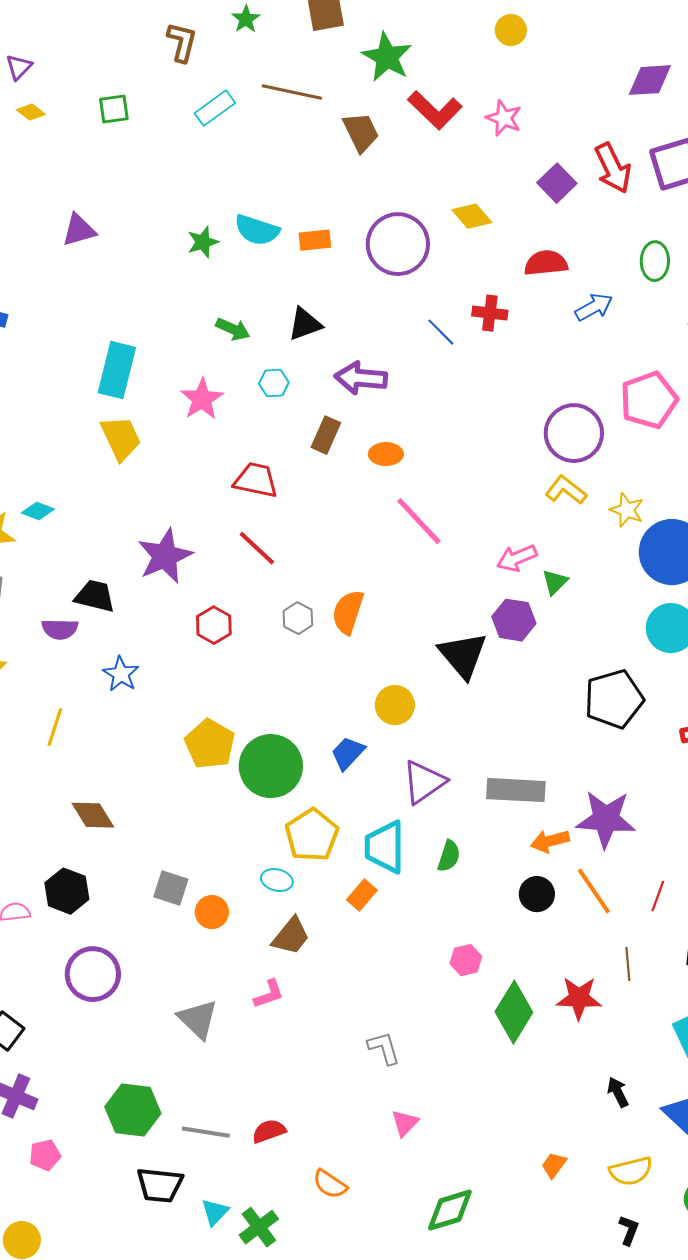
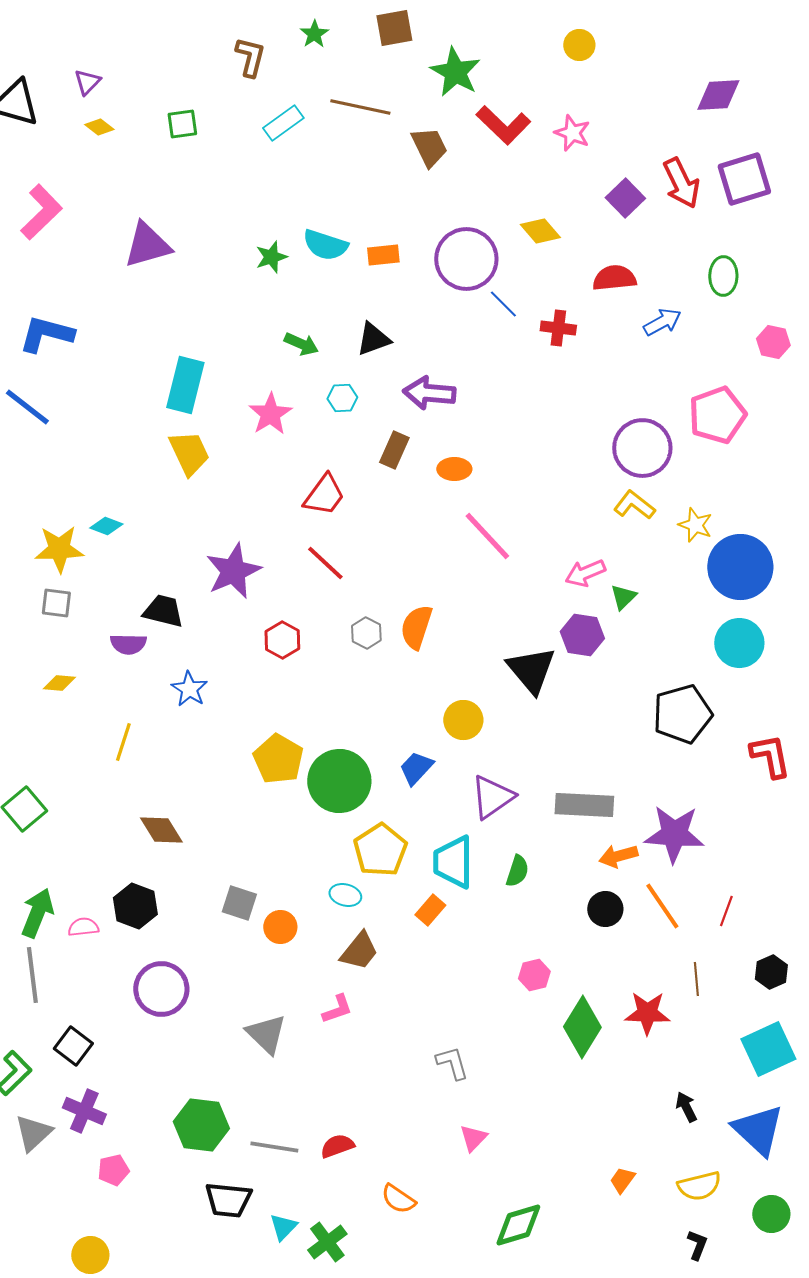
purple triangle: (79, 230) -> (147, 245), size x1.4
blue line: (441, 332) -> (503, 304), moved
red trapezoid: (256, 480) -> (324, 495), turned 114

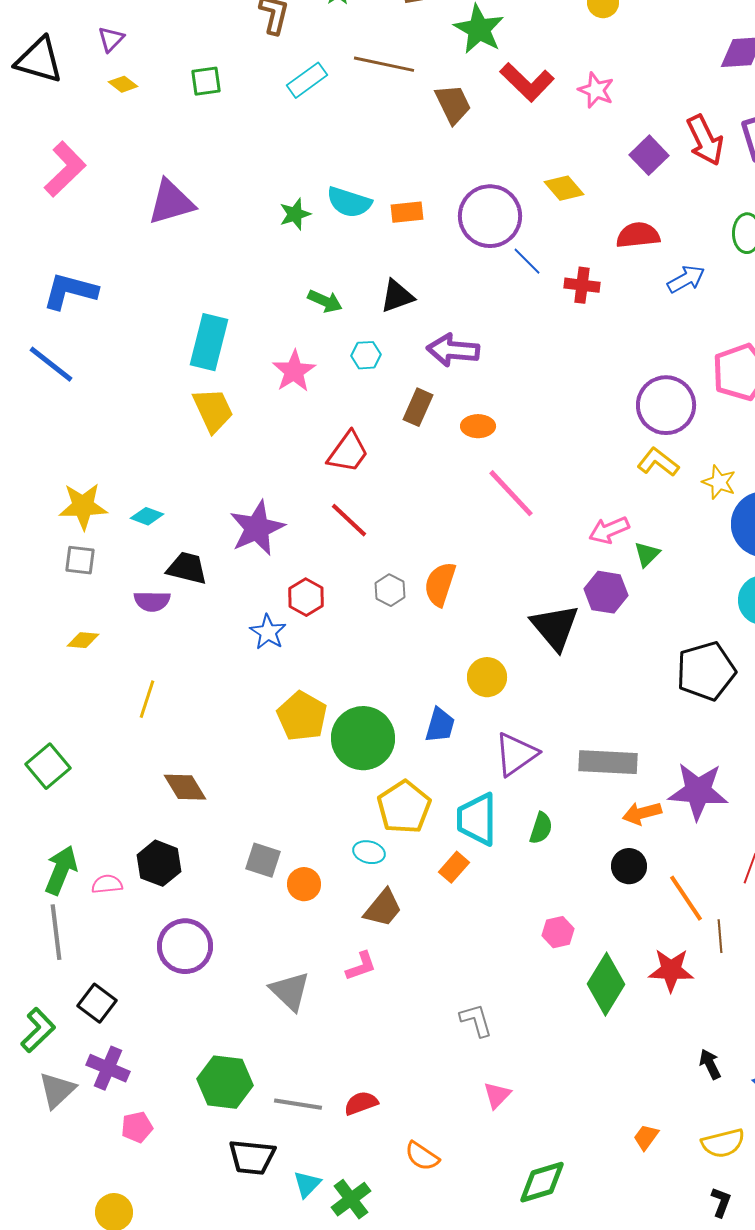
cyan diamond: (106, 526) -> (147, 516), moved
blue star: (189, 689) -> (268, 632), moved
blue trapezoid: (416, 768) -> (440, 725), turned 153
orange line: (662, 906) -> (686, 898), moved

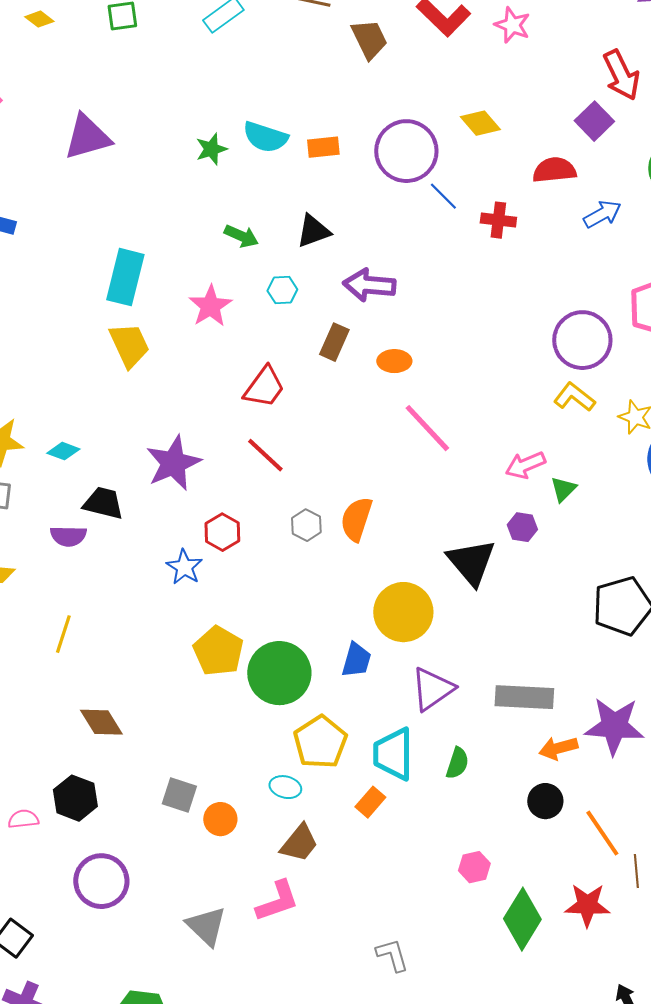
purple square: (649, 155) -> (594, 121), moved
purple hexagon: (606, 592) -> (522, 527), size x0.7
yellow circle: (487, 677) -> (403, 612), size x1.5
pink L-shape: (361, 966) -> (277, 901), size x1.4

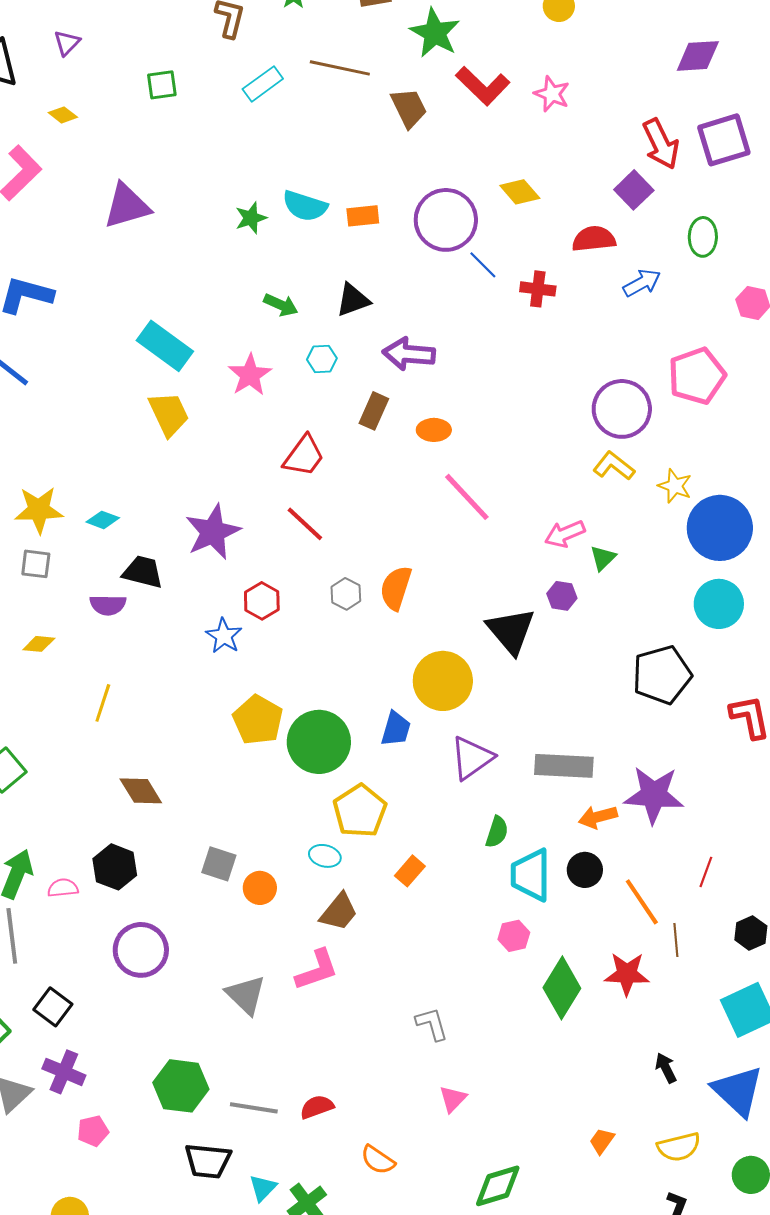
yellow diamond: (39, 19) -> (63, 115), moved
cyan rectangle: (125, 277) -> (165, 346), turned -68
cyan trapezoid: (393, 754) -> (531, 875), moved

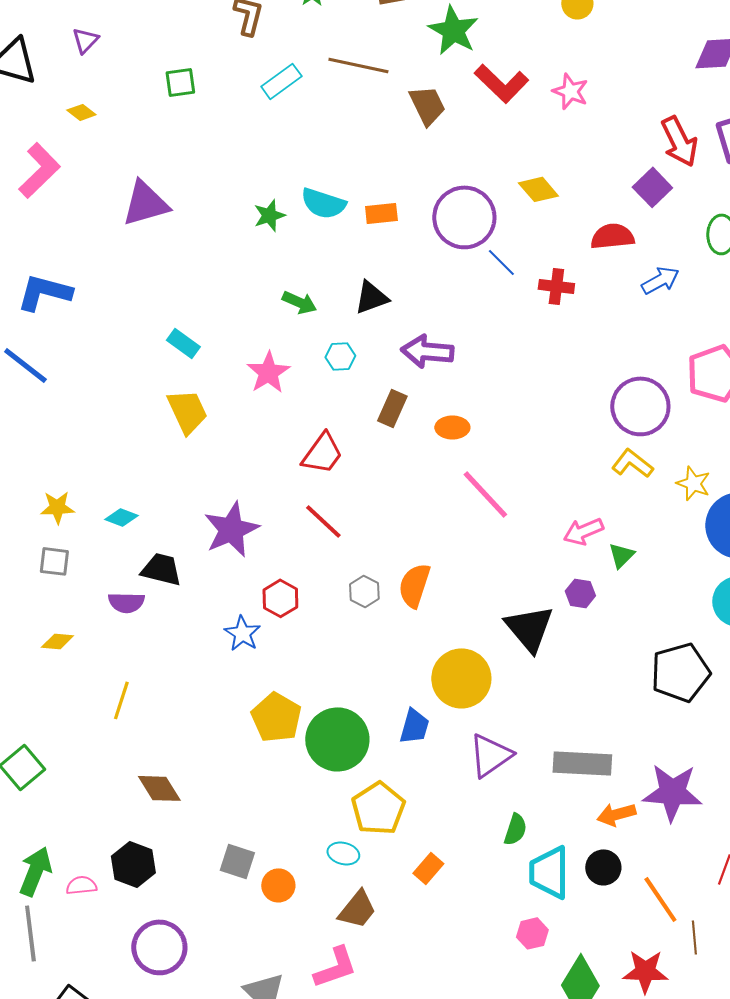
cyan rectangle: (165, 346) -> (183, 343), size x0.6
yellow star: (39, 510) -> (57, 507), size x0.7

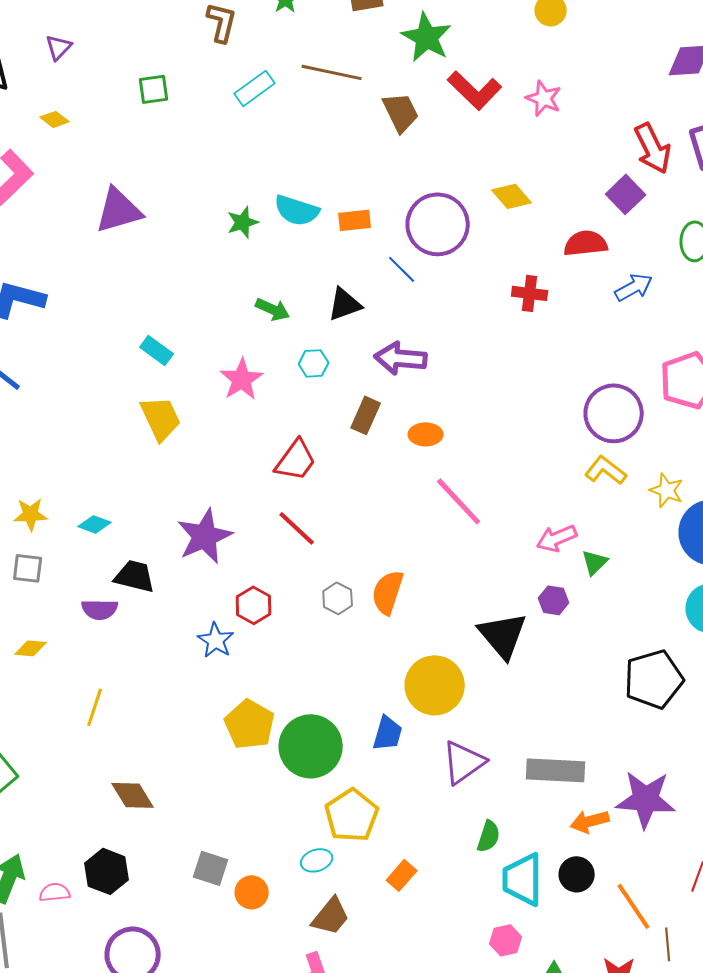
blue line: (501, 262) -> (402, 269), moved
cyan ellipse: (343, 853) -> (317, 860), turned -32

